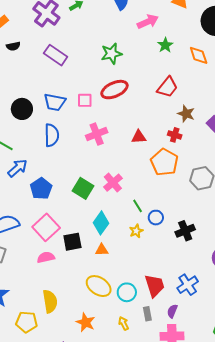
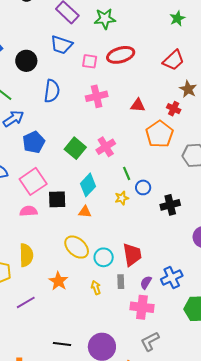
green star: (112, 54) -> (105, 19), moved
blue trapezoid: (55, 102) -> (61, 45), moved
blue cross: (188, 285) -> (172, 278), moved

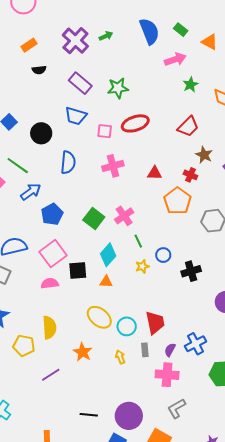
green line: (127, 173) -> (138, 241), moved

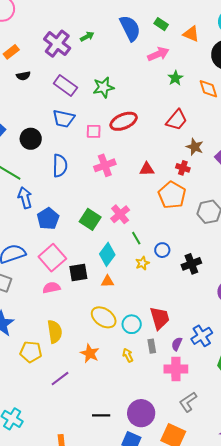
blue arrow: (31, 192) -> (25, 198), turned -65

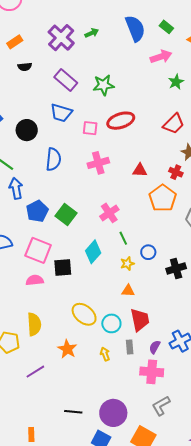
green square: (90, 219) -> (66, 214), moved
pink square: (52, 258) -> (38, 250), turned -32
orange triangle: (107, 281) -> (128, 291), moved

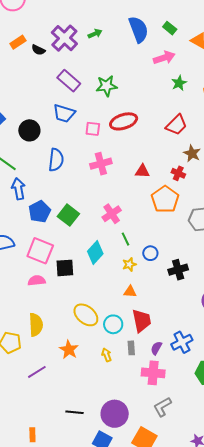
black semicircle: (25, 67) -> (38, 50), moved, turned 32

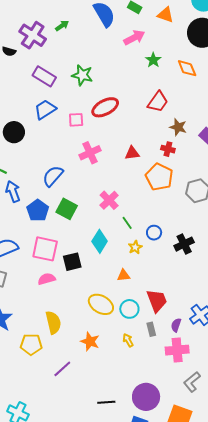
green star: (107, 86) -> (82, 75), turned 30
blue trapezoid: (64, 113) -> (45, 109), turned 140
blue semicircle: (56, 160) -> (53, 176), moved, turned -135
orange triangle: (130, 292) -> (124, 275), moved

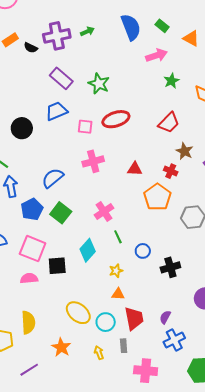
purple cross: (33, 35) -> (57, 36), turned 36
yellow star: (135, 247) -> (116, 271), moved
orange triangle: (124, 275) -> (118, 294), moved
purple semicircle: (176, 325) -> (165, 317), moved

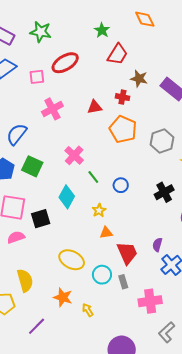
green star: (171, 81) -> (102, 30), moved
red cross: (171, 171) -> (122, 97), moved
black cross: (170, 267) -> (164, 192), moved
cyan circle: (106, 322) -> (102, 275), moved
yellow arrow: (99, 353) -> (88, 310), moved

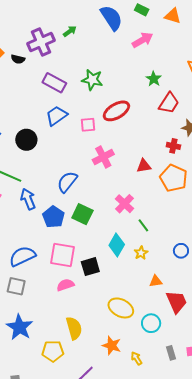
red triangle: (95, 107) -> (144, 166), moved
blue circle: (121, 185) -> (181, 251), moved
yellow star: (99, 210) -> (141, 253), moved
gray rectangle: (123, 282) -> (171, 353), moved

